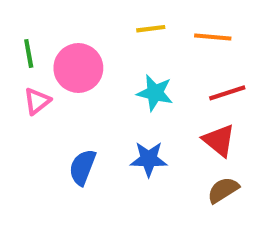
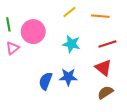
yellow line: (151, 29) -> (69, 12), turned -32
blue semicircle: (82, 167) -> (46, 81), moved

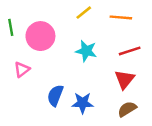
pink triangle: (13, 48) -> (22, 69), moved
red triangle: (103, 68) -> (125, 79), turned 30
blue star: (68, 77) -> (83, 103), moved

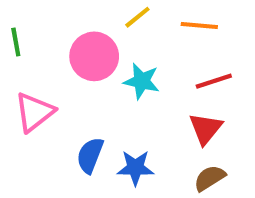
pink circle: (40, 36) -> (94, 56), moved
pink triangle: (22, 69) -> (34, 112), size x1.5

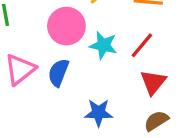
red line: (214, 81) -> (142, 45), moved, turned -32
blue semicircle: (90, 155) -> (58, 73), moved

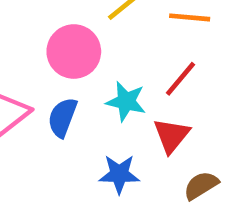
cyan star: (103, 45) -> (126, 101), moved
red triangle: (153, 82) -> (171, 136), moved

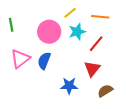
cyan star: (126, 101) -> (77, 32), moved, turned -30

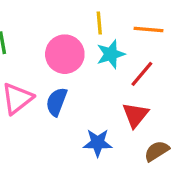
yellow line: (70, 13) -> (99, 23), turned -56

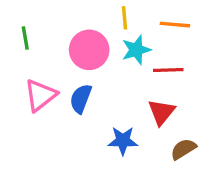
red line: (142, 74) -> (168, 70), turned 48

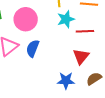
pink circle: (89, 50) -> (26, 19), moved
blue star: (123, 141) -> (66, 81), moved

